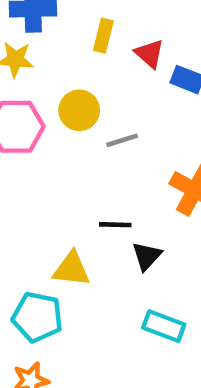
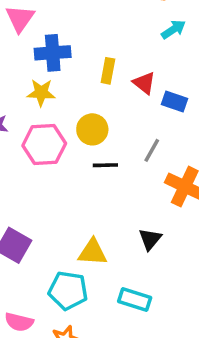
gray line: (122, 140) -> (152, 150), moved, turned -40
black line: (115, 225) -> (105, 165), moved
cyan rectangle: (164, 326) -> (135, 300), moved

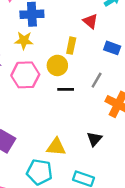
yellow rectangle: (108, 71) -> (71, 46), moved
red triangle: (144, 83) -> (90, 21), moved

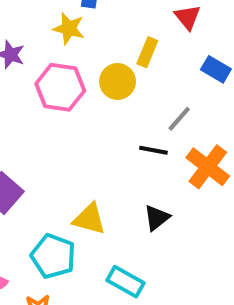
black line: (66, 89) -> (153, 150), moved

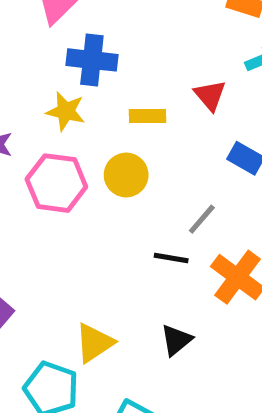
yellow rectangle: (147, 52) -> (147, 116), moved, turned 68
yellow triangle: (89, 219) -> (94, 343), turned -48

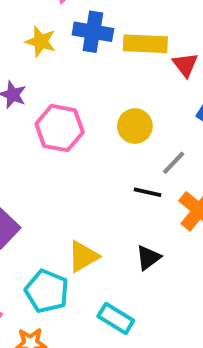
yellow star: (66, 111) -> (41, 41), moved
yellow rectangle: (147, 116) -> (145, 44), moved, size x1.5
yellow circle: (126, 175) -> (135, 126), moved

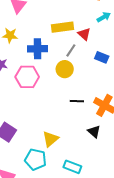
blue cross: (93, 32) -> (37, 49), moved
gray line: (174, 163) -> (71, 50), moved
black triangle: (148, 258) -> (94, 132), moved, turned -32

